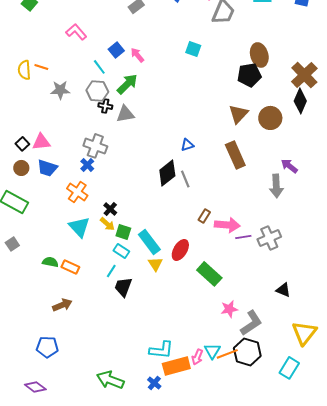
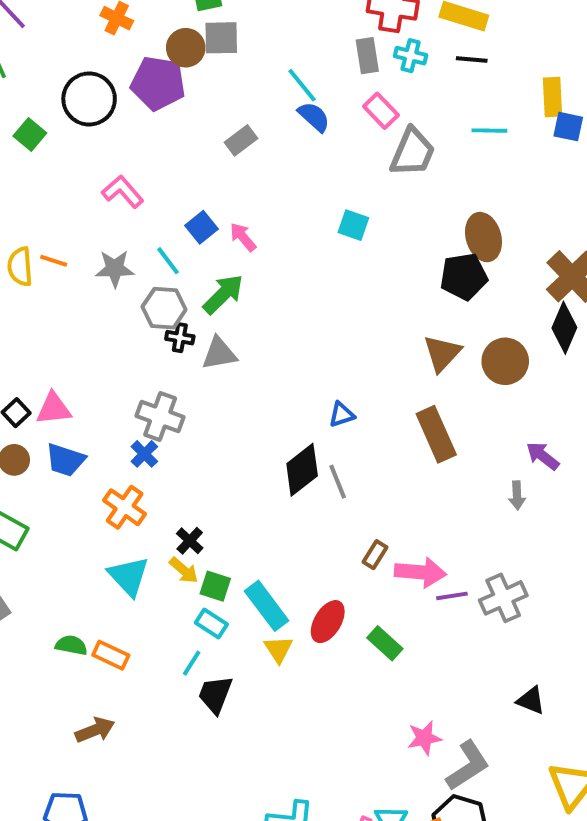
gray star: (60, 90) -> (115, 269), moved
gray arrow: (276, 186) -> (517, 495), size x0.6
green rectangle: (209, 274) -> (385, 643), moved, size x0.7

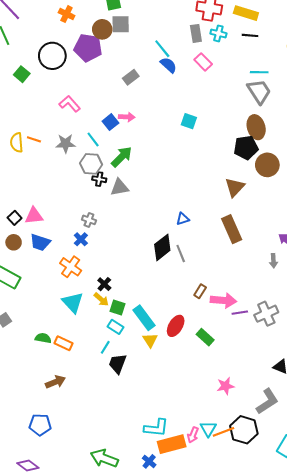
gray trapezoid: (413, 152) -> (259, 92), moved, turned -56
pink arrow: (243, 237) -> (127, 117), moved, turned 133
brown circle: (505, 361) -> (267, 165), moved
gray cross: (160, 416) -> (89, 220), size x0.6
gray L-shape: (468, 766) -> (267, 401), moved

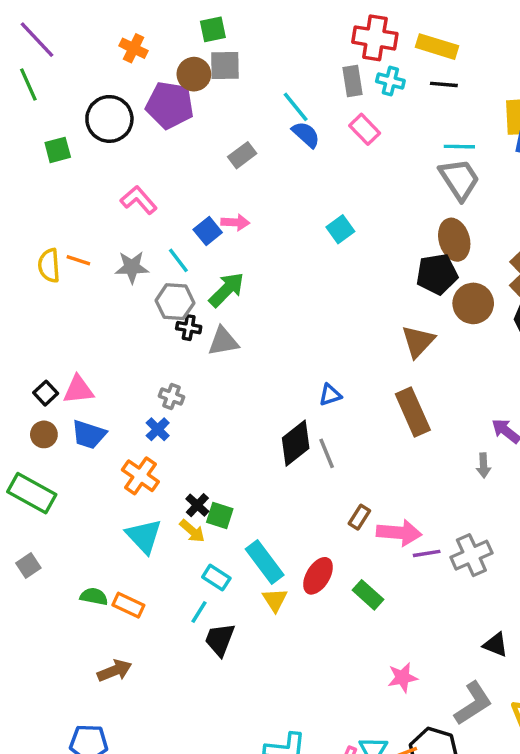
green square: (22, 74) -> (58, 150), turned 35
cyan square: (189, 121) -> (340, 229), turned 35
green square: (118, 308) -> (220, 515), moved

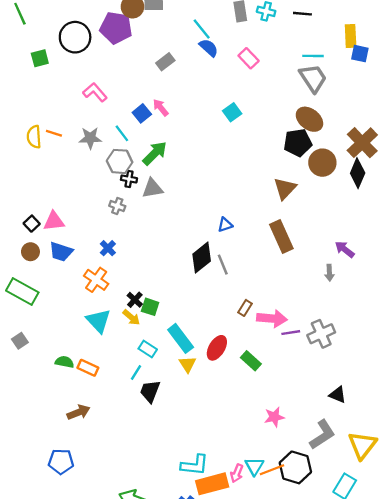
pink rectangle: (365, 129) -> (249, 58), moved
pink arrow: (235, 222) -> (161, 107), turned -132
brown ellipse: (454, 240) -> (309, 119), turned -36
gray cross: (171, 397) -> (117, 206), moved

